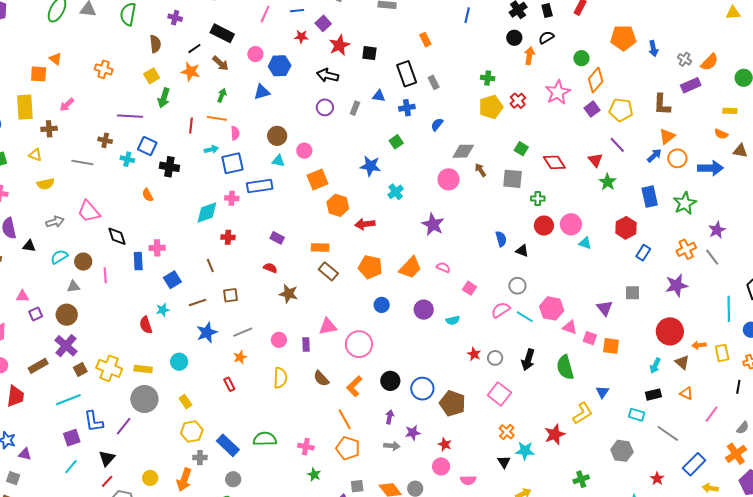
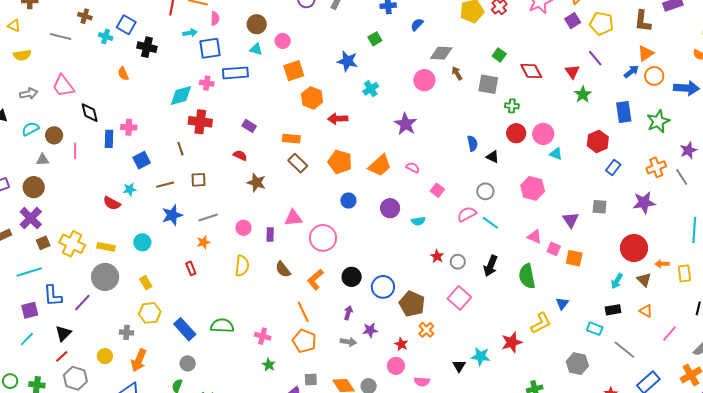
red cross: (228, 237) -> (200, 122), size x1.6
pink hexagon: (552, 308) -> (533, 188), moved
red semicircle: (146, 325) -> (112, 203), turned -48
orange cross: (507, 432) -> (426, 330), moved
gray cross: (200, 458) -> (126, 332), moved

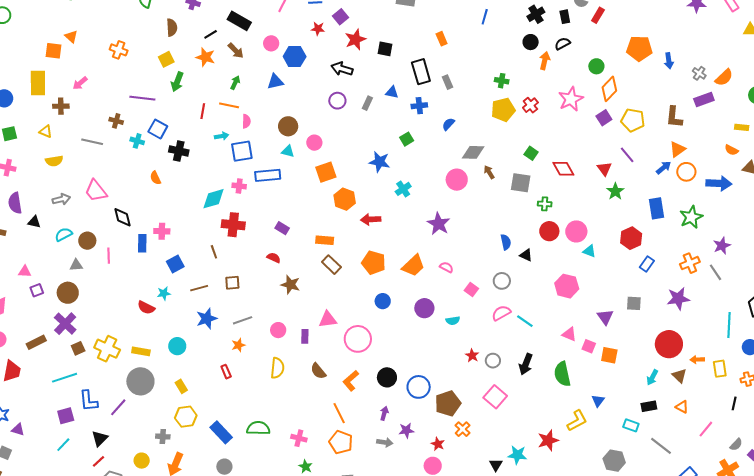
gray circle: (485, 191) -> (502, 281), moved
brown pentagon: (412, 304) -> (448, 403), turned 30

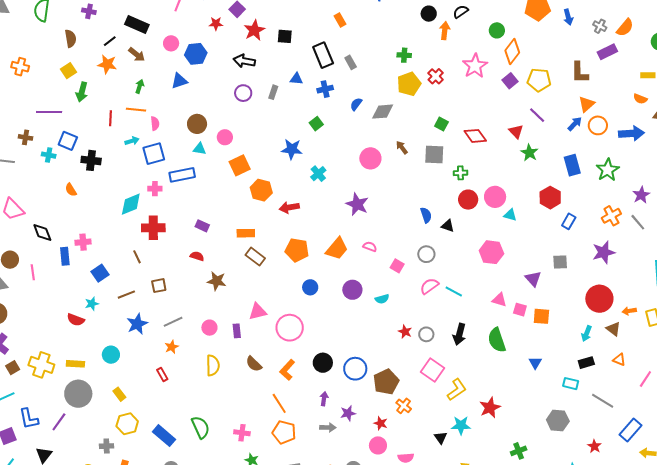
gray diamond: (473, 152) -> (383, 112), moved
yellow L-shape: (577, 421) -> (457, 390), moved
green semicircle: (258, 428) -> (201, 427), turned 70

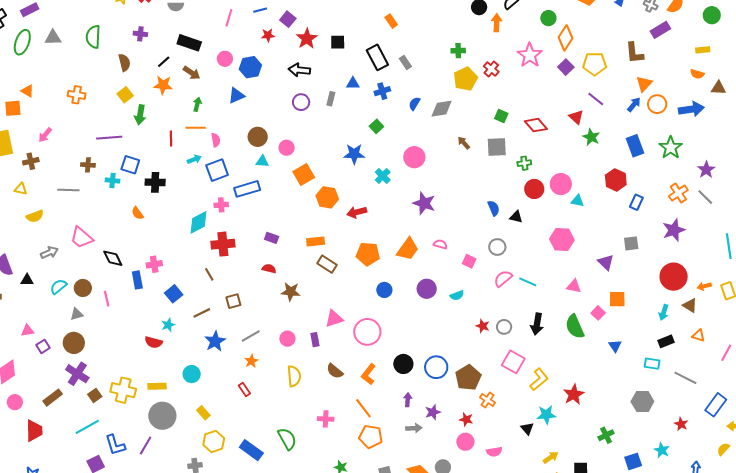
pink circle: (370, 158) -> (414, 157), moved
pink square: (520, 310) -> (598, 313), moved, turned 32
pink cross: (242, 433) -> (326, 419), moved

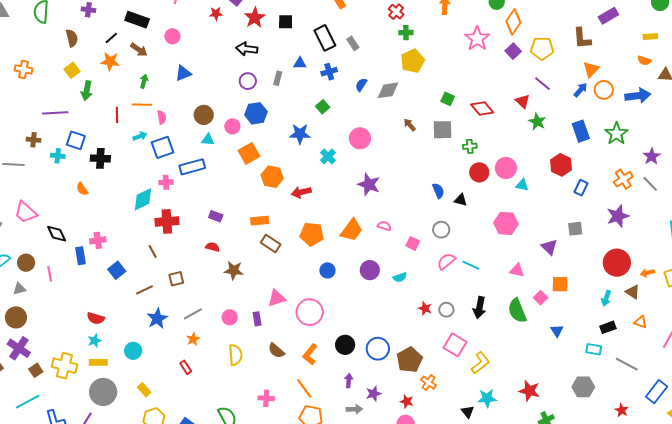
blue hexagon: (250, 67) -> (256, 113), moved
red cross: (491, 69) -> (396, 12), moved
cyan star: (168, 325) -> (95, 341), moved
red star: (574, 394) -> (529, 391), moved, turned -30

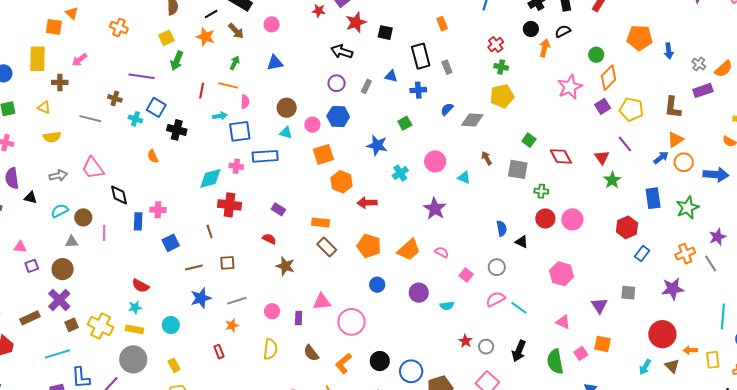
cyan triangle: (522, 185) -> (464, 178), moved

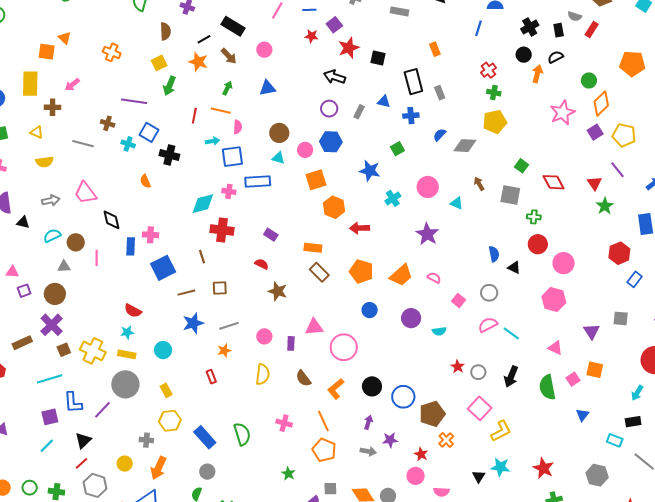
pink circle: (572, 219) -> (564, 263), moved
blue square: (171, 243) -> (163, 268), size x1.4

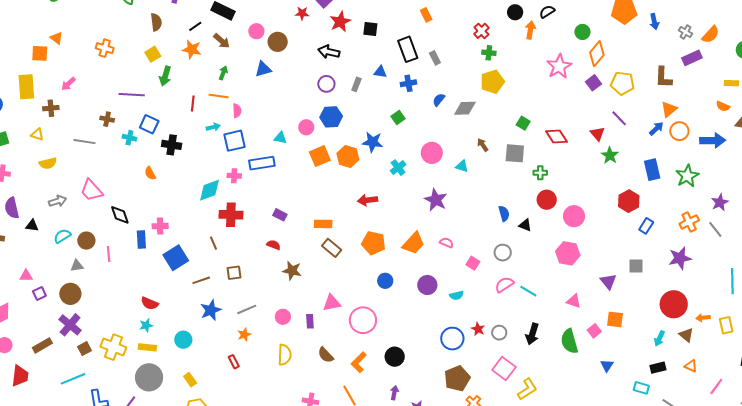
brown circle: (279, 133) -> (278, 42), moved
orange hexagon: (334, 207) -> (348, 156), moved
blue circle: (403, 397) -> (452, 339), moved

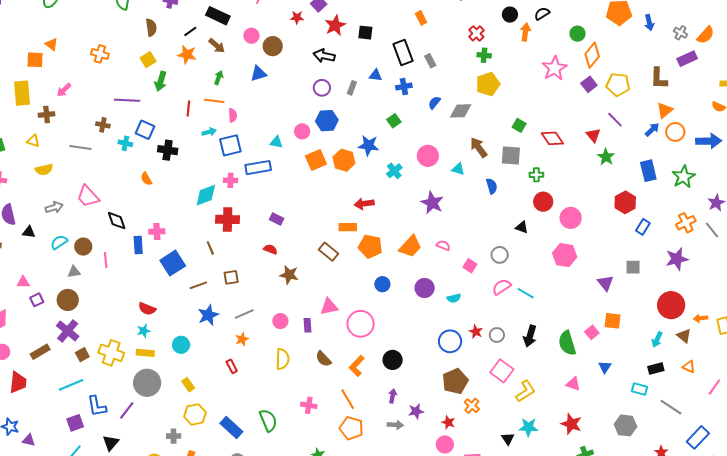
brown arrow: (483, 145) -> (479, 147), size x1.5
blue semicircle: (504, 214) -> (492, 186), moved
orange rectangle: (323, 224) -> (348, 227), moved
pink triangle: (574, 301) -> (573, 384), moved

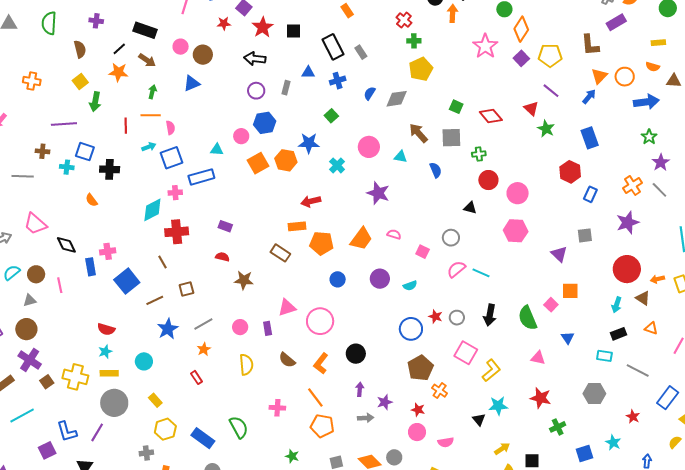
orange circle: (675, 132) -> (625, 77), moved
green star: (684, 177) -> (649, 137), moved, size x0.7
cyan line: (71, 385) -> (22, 415), moved

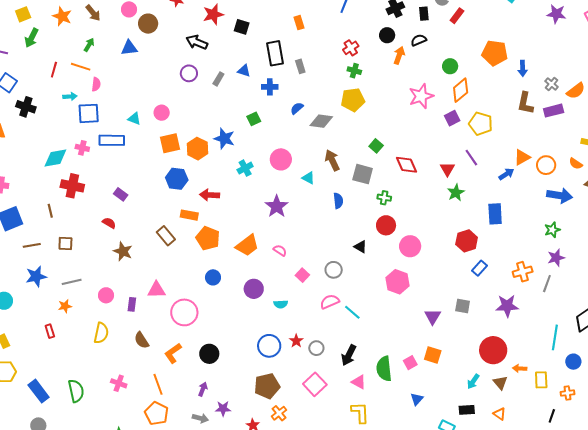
brown L-shape: (590, 45) -> (525, 103), moved
blue hexagon: (265, 123) -> (177, 179), moved
gray line: (659, 190) -> (547, 284), turned 48
pink triangle: (538, 358) -> (359, 382), moved
yellow L-shape: (491, 370) -> (360, 413), moved, turned -70

